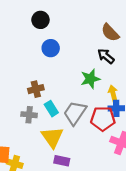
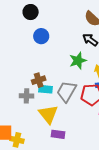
brown cross: (36, 89) -> (39, 80), moved
cyan rectangle: (51, 109) -> (46, 89), turned -48

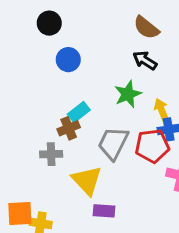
cyan rectangle: (46, 89) -> (79, 112), moved, turned -40

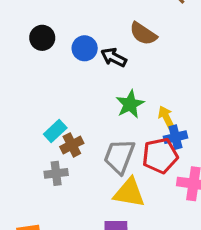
blue circle: (68, 60) -> (85, 48), moved
black arrow: (145, 60) -> (114, 57), moved
cyan rectangle: (79, 112) -> (55, 131), moved
yellow triangle: (87, 180) -> (129, 193), moved, turned -32

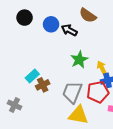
gray cross: (56, 173) -> (15, 105), moved, turned 32

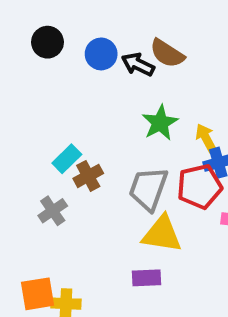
brown semicircle: (88, 15) -> (167, 53), moved
gray cross: (15, 105) -> (53, 211), moved, turned 32

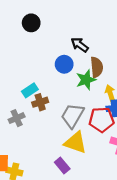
brown semicircle: (167, 53) -> (97, 67), moved, turned -138
blue circle: (101, 54) -> (64, 64), moved
purple rectangle: (146, 278) -> (62, 165), turned 42

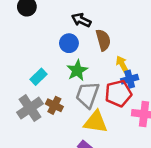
green star: (86, 80) -> (77, 70), moved
brown cross: (40, 102) -> (54, 105), moved, turned -35
gray cross: (17, 118) -> (30, 108), size x1.5

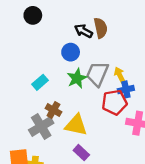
brown semicircle: (103, 40) -> (101, 28), moved
gray trapezoid: (87, 95) -> (97, 74), moved
gray cross: (30, 108) -> (41, 127), moved
yellow triangle: (96, 122) -> (76, 125), moved

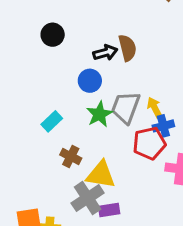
black circle: (33, 15) -> (53, 35), moved
black arrow: (83, 31) -> (105, 53), turned 138
gray cross: (41, 127) -> (88, 198), moved
purple rectangle: (81, 153) -> (109, 210), turned -49

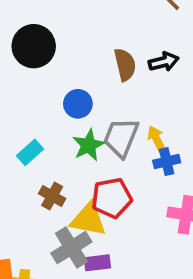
black circle: (53, 35) -> (34, 46), size x1.5
black arrow: (105, 53) -> (164, 62), moved
red pentagon: (149, 143) -> (112, 198), moved

